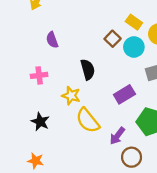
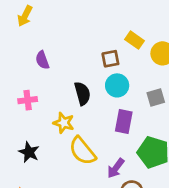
brown square: (113, 39) -> (110, 59), turned 35
cyan circle: (134, 47) -> (117, 85), moved
purple rectangle: (124, 94) -> (124, 122), turned -48

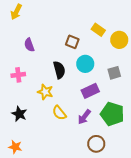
brown square: (110, 59) -> (72, 42), moved, turned 32
purple rectangle: (124, 122) -> (90, 91), turned 54
yellow semicircle: (82, 151) -> (59, 113), size x0.7
purple arrow: (116, 168) -> (84, 117), moved

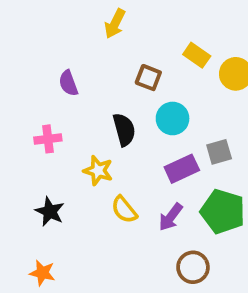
yellow arrow: (16, 12) -> (115, 24), moved
gray square: (114, 73) -> (219, 152), moved

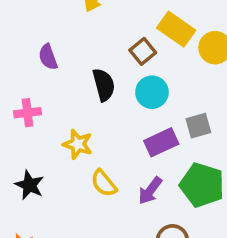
yellow rectangle: (197, 55) -> (176, 29), size x1.4
brown square: (148, 78) -> (143, 51), moved, turned 30
black semicircle: (124, 130) -> (104, 85), moved

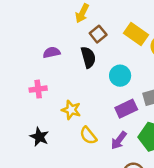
brown square: (143, 51) -> (98, 34), moved
purple semicircle: (48, 57) -> (52, 52), turned 98
black semicircle: (104, 85) -> (88, 57), moved

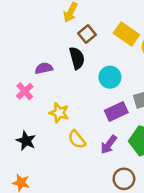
purple semicircle: (52, 52) -> (44, 68), moved
pink cross: (38, 89) -> (25, 91), turned -35

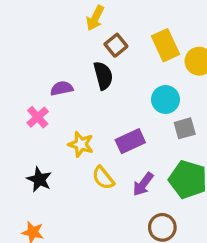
yellow rectangle: (126, 34) -> (166, 45), turned 30
cyan circle: (110, 77) -> (166, 100), moved
purple rectangle: (116, 111) -> (130, 141), moved

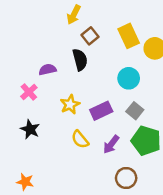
gray square: (185, 128) -> (135, 111), moved, turned -35
yellow star: (81, 144) -> (70, 104), moved, turned 30
black star: (39, 179) -> (30, 129), moved

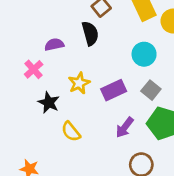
black star: (30, 129) -> (49, 103), moved
yellow semicircle: (80, 139) -> (71, 132), moved

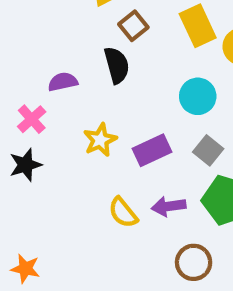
black star: (49, 103) -> (25, 165), moved, turned 30
purple arrow: (125, 127) -> (169, 206), turned 45
yellow semicircle: (71, 132) -> (123, 213), moved

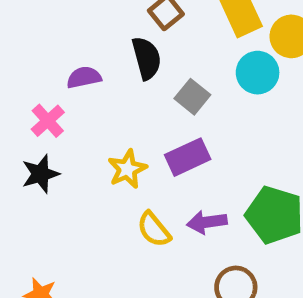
cyan circle: (198, 96) -> (258, 73), moved
yellow star: (100, 140) -> (127, 169), moved
gray square: (208, 150) -> (192, 97), moved

